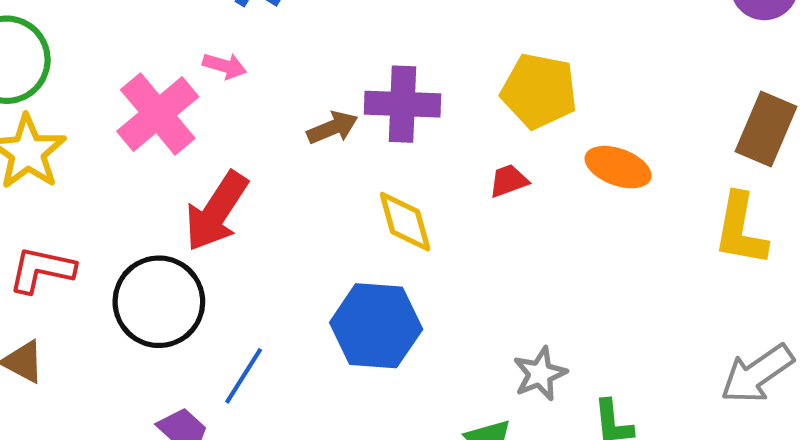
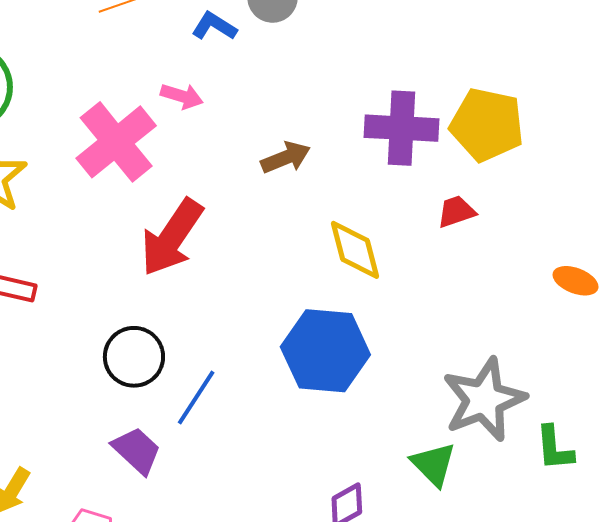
purple cross: (402, 104) -> (401, 128), moved
orange ellipse: (618, 167) -> (576, 281), moved, size x0.7
black circle: (159, 302) -> (134, 357), moved, size x0.7
gray star: (540, 374) -> (484, 400), size x1.6

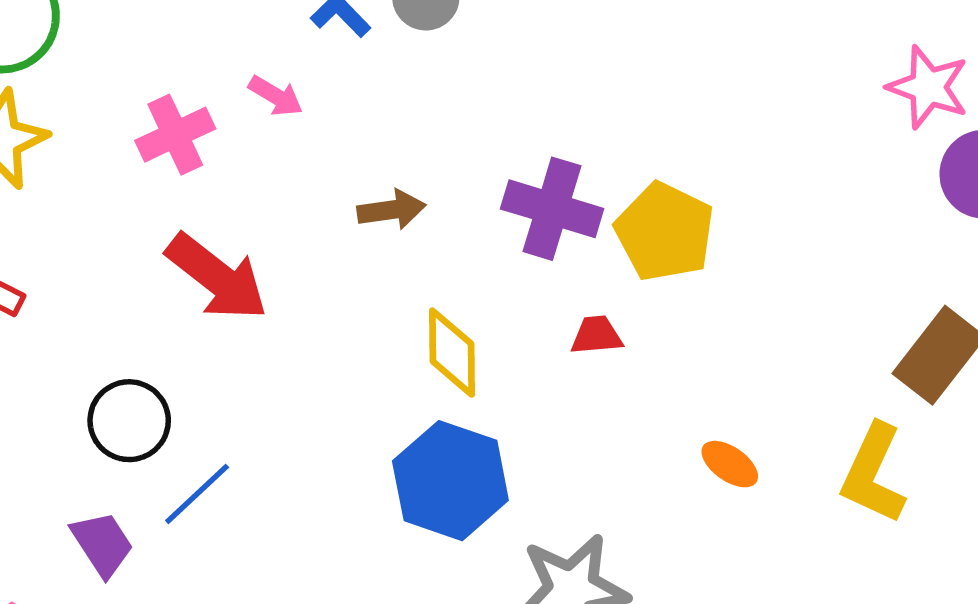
pink cross: (116, 142) -> (175, 135), size x0.7
red arrow: (172, 237) -> (217, 277), turned -100
blue hexagon: (325, 351) -> (450, 481), moved

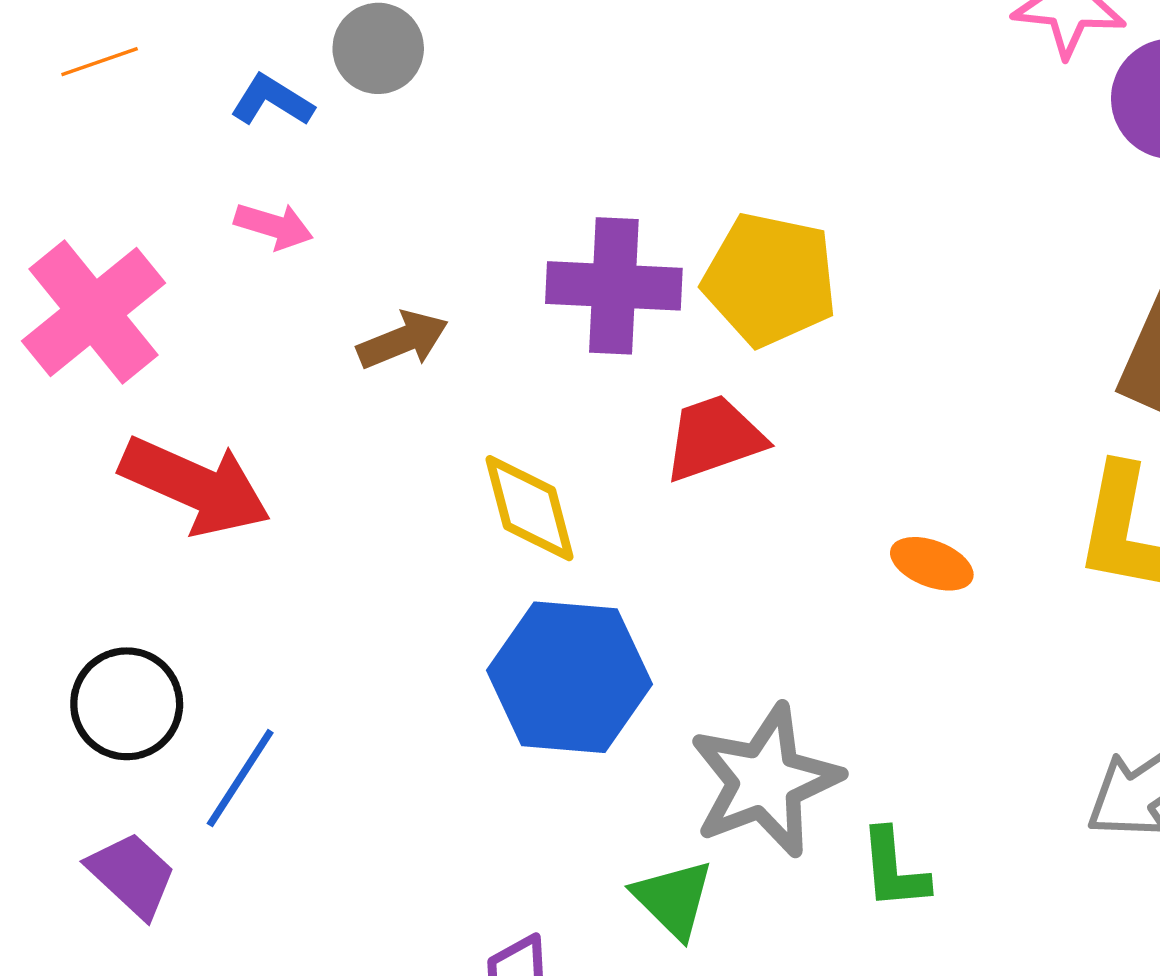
pink arrow: (276, 96) -> (274, 226), moved
pink cross: (175, 135) -> (93, 312), size x1.4
red trapezoid: (596, 335) -> (714, 438), size x1.5

